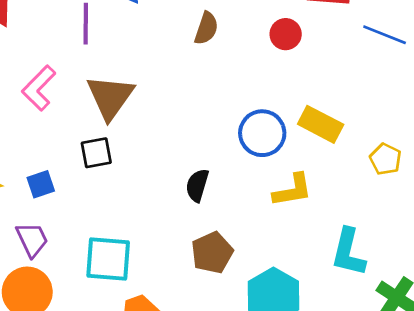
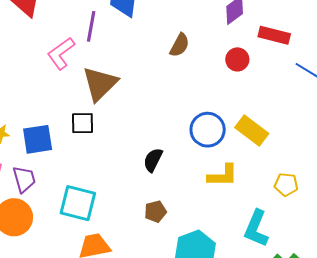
pink L-shape: (39, 88) -> (61, 53), moved
yellow pentagon: (386, 159) -> (286, 184), moved, turned -30
blue square: (41, 184) -> (38, 139), size x1.5
brown pentagon: (212, 253) -> (155, 212), size x0.7

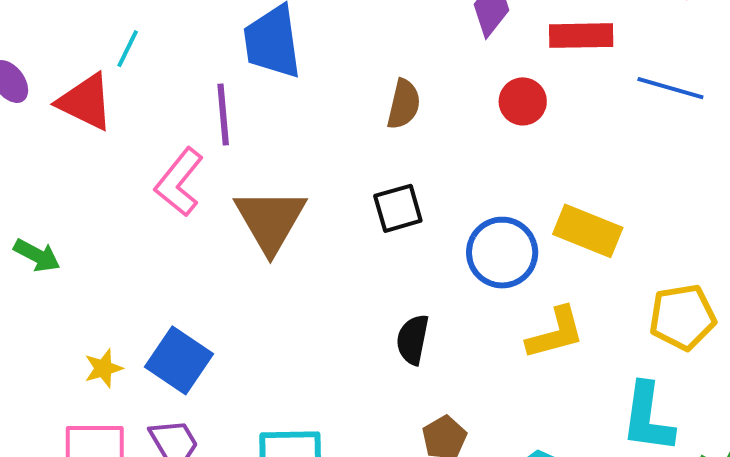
black square: (83, 123) -> (398, 208), moved
blue square: (38, 139) -> (179, 360), turned -32
yellow pentagon: (286, 184) -> (682, 317), size x1.4

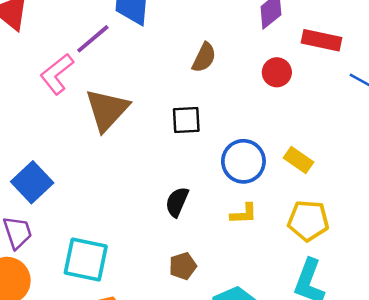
purple line: (223, 114) -> (93, 39), turned 42
yellow rectangle: (588, 231) -> (299, 160), size x0.7
yellow pentagon: (682, 317) -> (308, 221), moved
yellow L-shape: (555, 333) -> (244, 214), moved, size x0.7

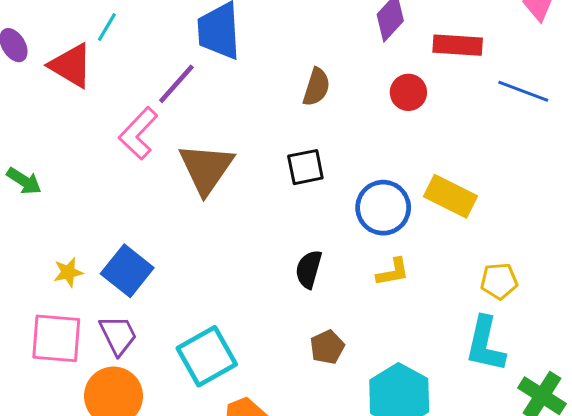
yellow rectangle: (299, 160) -> (451, 196), size x1.4
yellow pentagon: (308, 221) -> (499, 281), moved, size x0.7
cyan square: (86, 260) -> (207, 356), turned -33

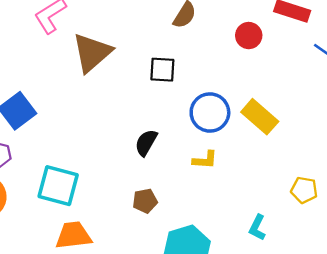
yellow pentagon: (499, 281) -> (304, 190), moved
cyan L-shape: (485, 344) -> (257, 228), size x0.6
cyan square: (207, 356) -> (58, 186), turned 30

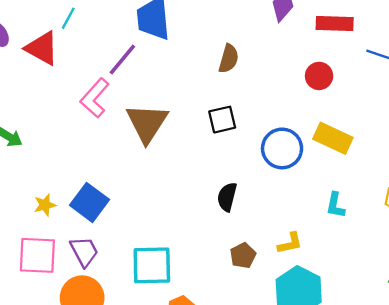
red circle: (249, 36) -> (319, 76), moved
yellow L-shape: (205, 160) -> (290, 243), moved
cyan L-shape: (257, 228) -> (335, 205), moved

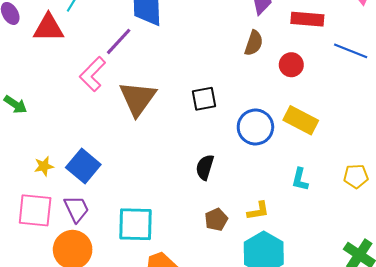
red triangle: (42, 48) -> (48, 28), turned -32
brown semicircle: (229, 59) -> (254, 43), moved

